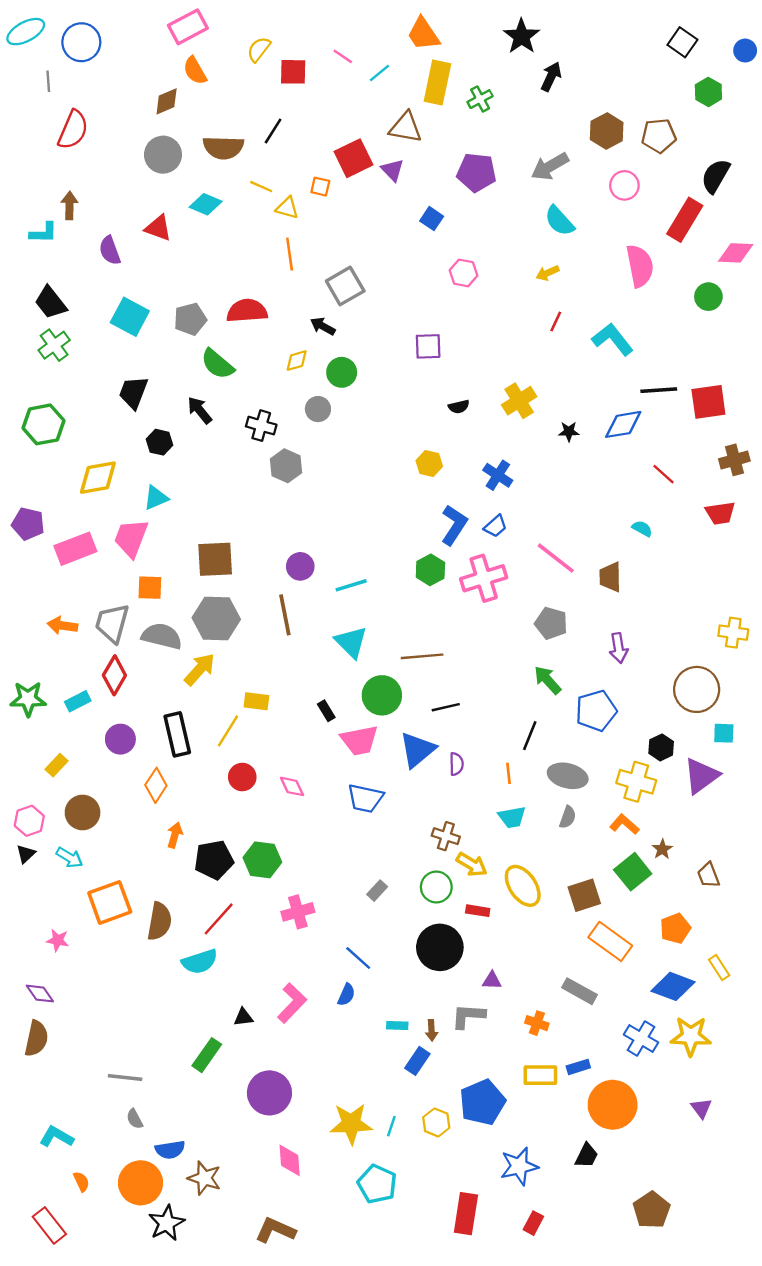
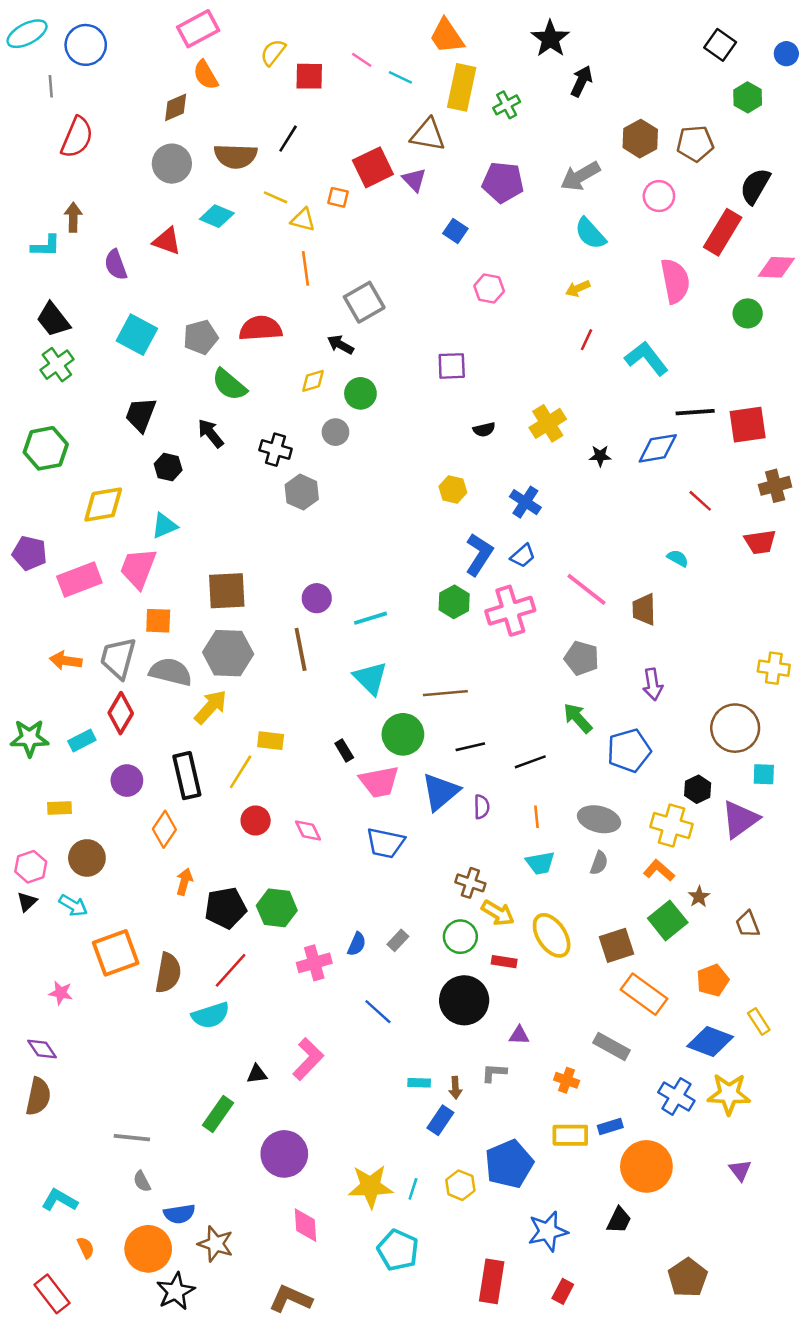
cyan line: (380, 73) -> (400, 77), turned 65
black line: (530, 736) -> (530, 762), moved, turned 48
yellow rectangle: (56, 765) -> (59, 808), turned 45
blue semicircle: (346, 995) -> (357, 944), moved
gray L-shape: (468, 1016) -> (494, 1073), size x0.7

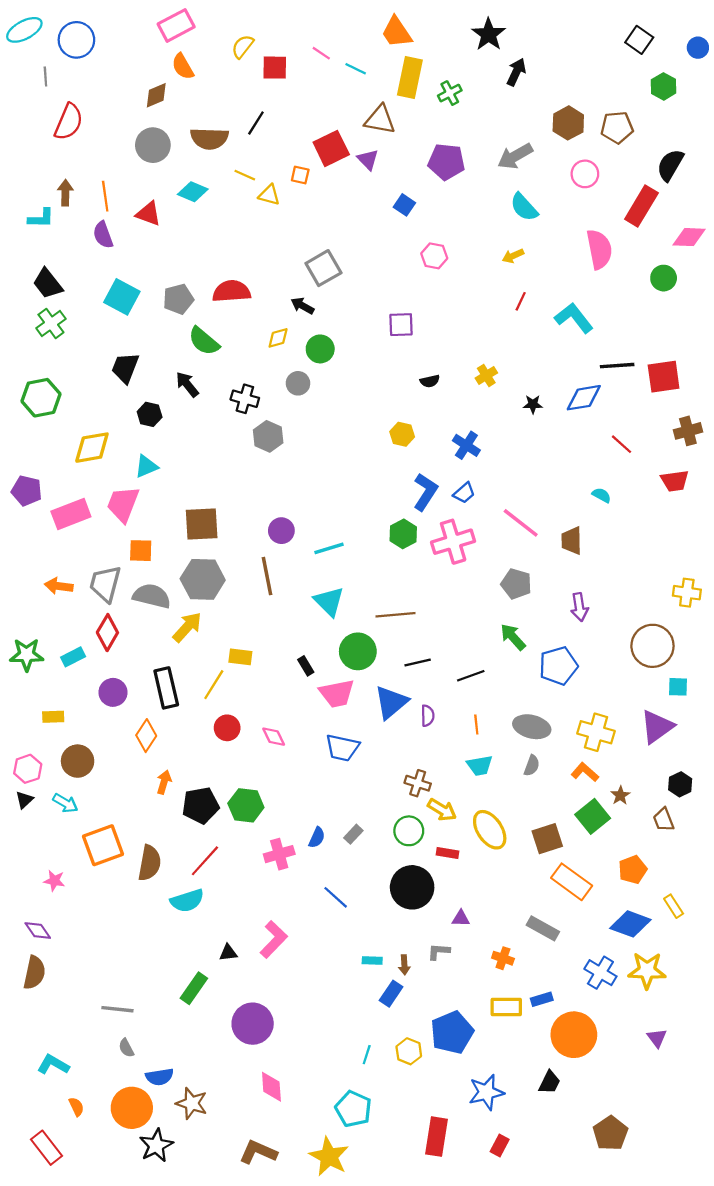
orange line: (306, 268) -> (105, 196), moved
yellow cross: (548, 423) -> (486, 376), size x0.7
black hexagon: (698, 789) -> (680, 784), moved
yellow star: (370, 1186) -> (329, 1157), moved, turned 30

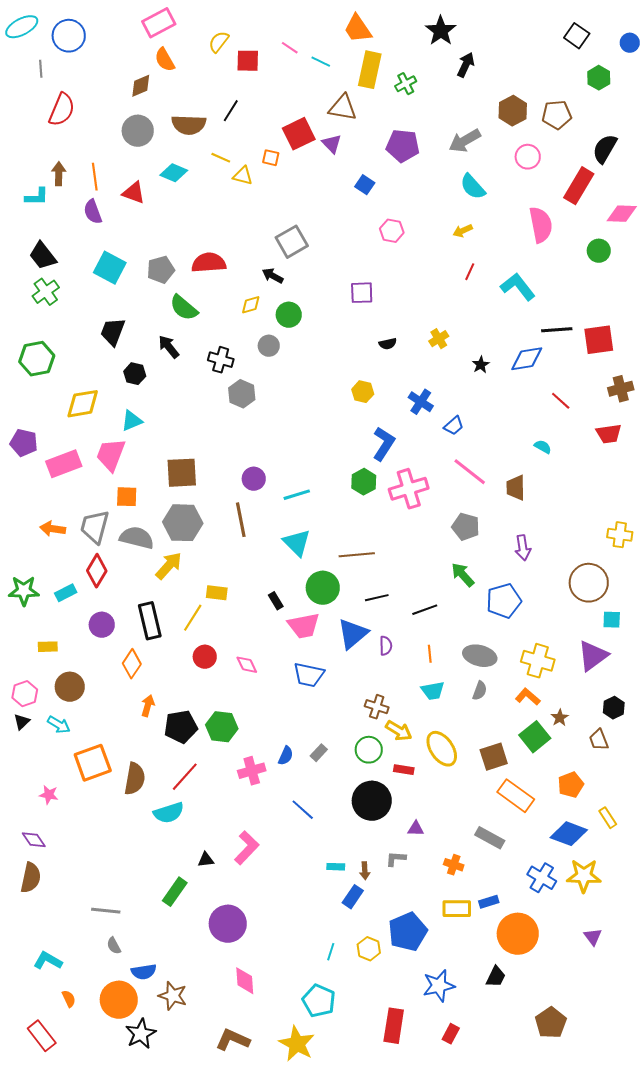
black star: (533, 404) -> (481, 365), turned -30
blue trapezoid: (464, 493) -> (454, 426), moved

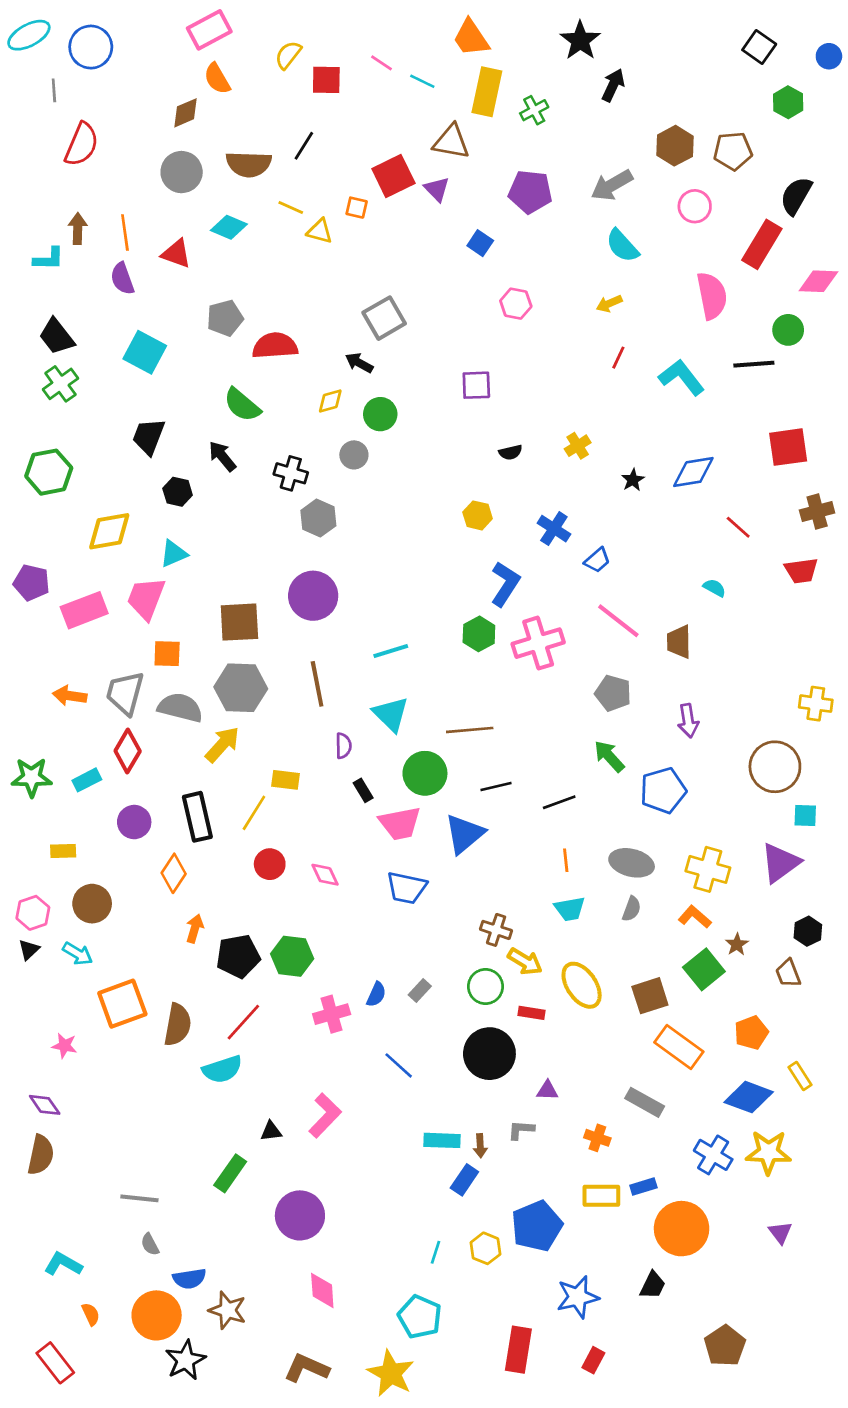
gray pentagon: (161, 270) -> (225, 318), moved
black line: (557, 330) -> (754, 364), moved
purple circle: (254, 479) -> (313, 596), moved, size x1.6
purple semicircle: (386, 646) -> (343, 746), moved
cyan rectangle: (336, 867) -> (442, 1140), size x1.5

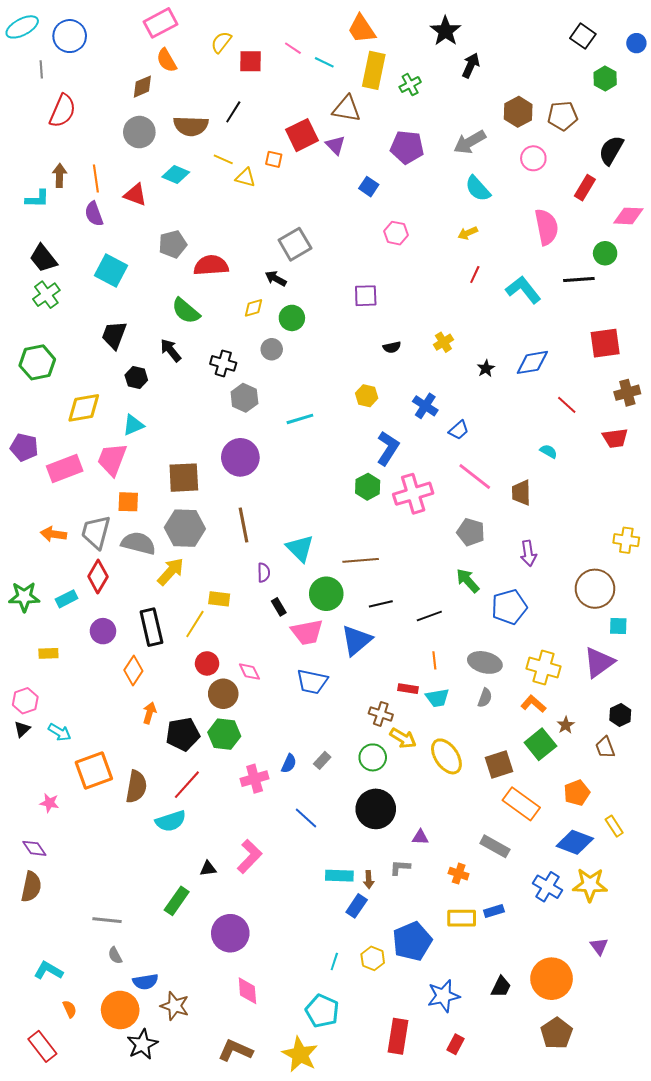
red rectangle: (762, 244) -> (585, 188), size x0.7
cyan line: (391, 651) -> (300, 419), moved
brown circle: (92, 904) -> (223, 694), moved
red rectangle: (532, 1013) -> (408, 689), moved
orange circle: (682, 1229) -> (552, 979), moved

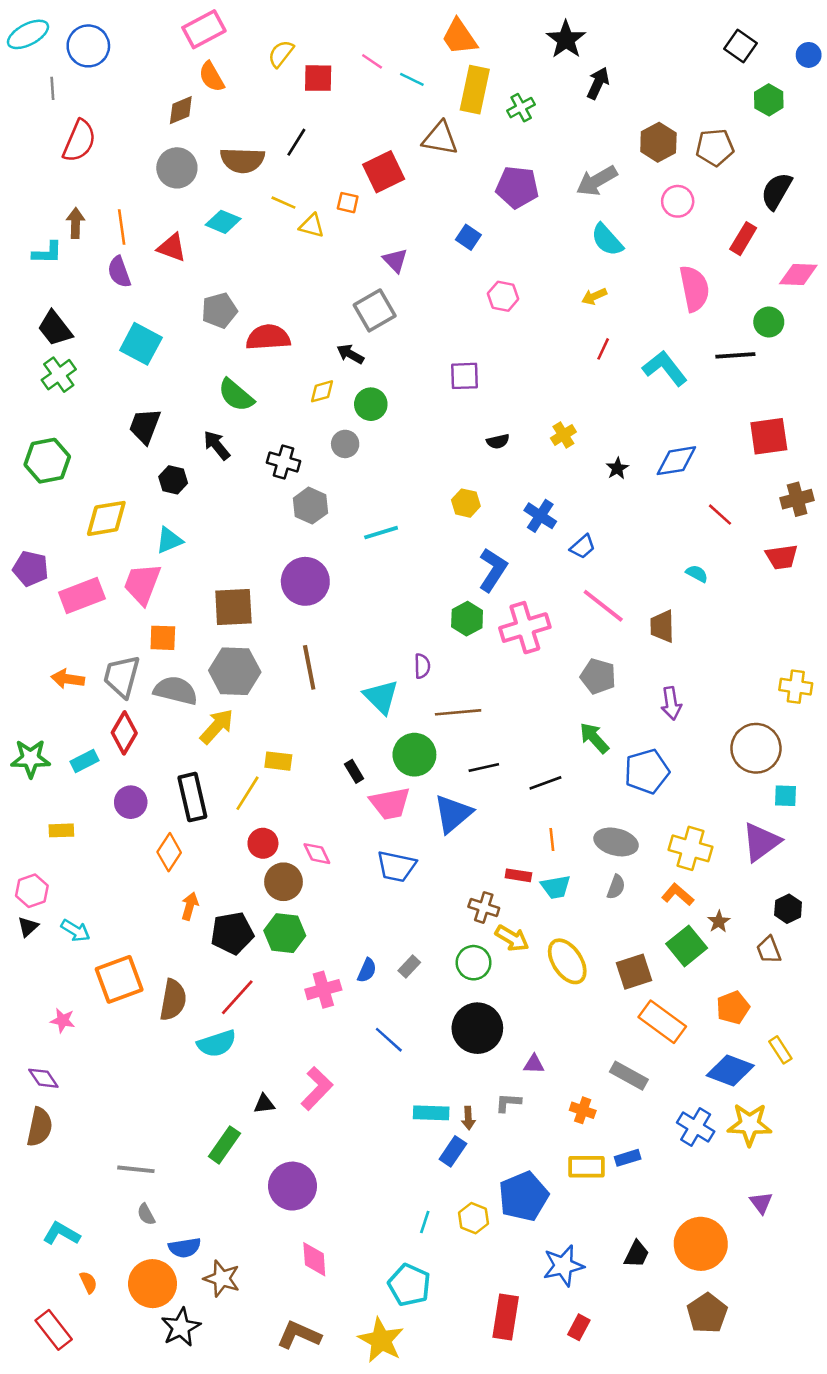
purple triangle: (335, 145) -> (395, 260), moved
purple semicircle: (264, 573) -> (422, 666), moved

